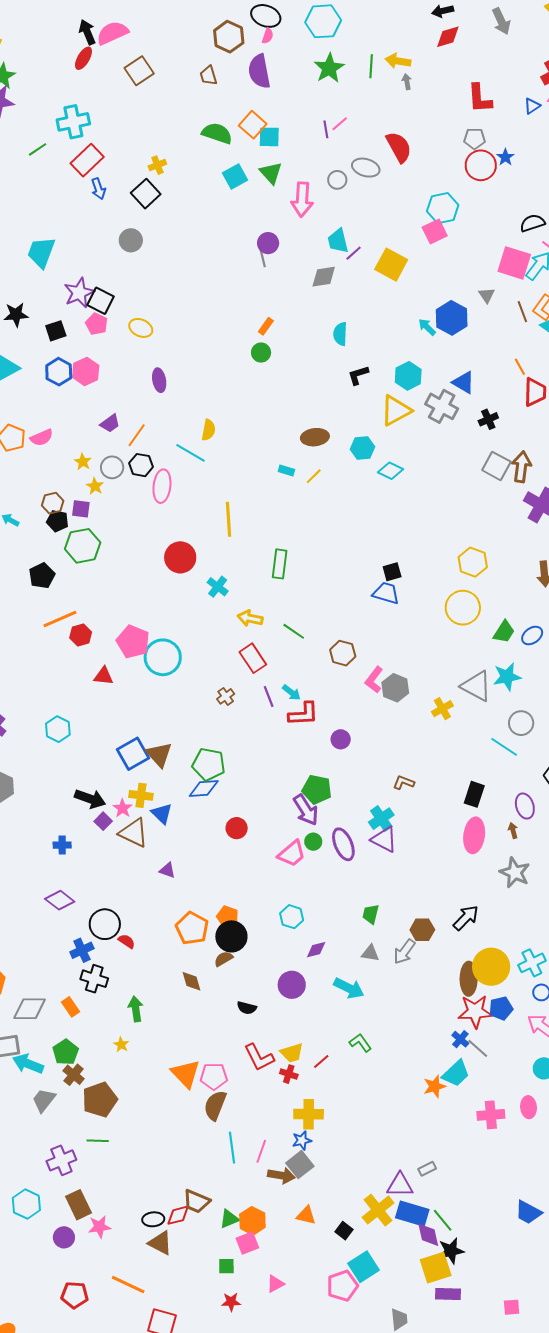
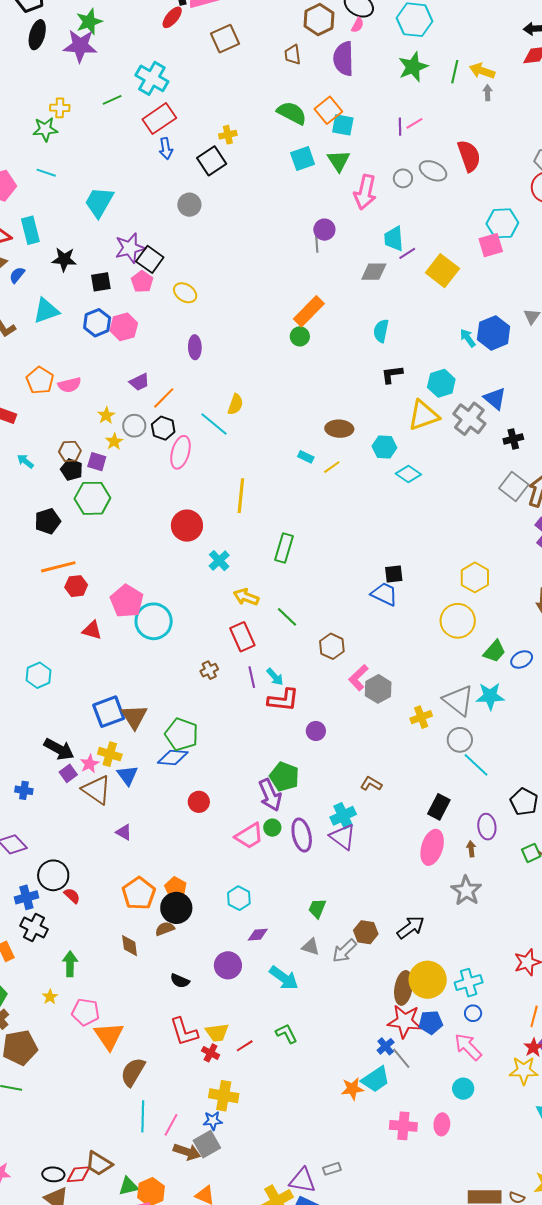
cyan cross: (73, 122) -> (152, 78), turned 32
orange rectangle: (266, 326) -> (309, 311), size x1.8
gray circle: (521, 723) -> (460, 740), moved
pink pentagon: (214, 1076) -> (86, 1012), moved

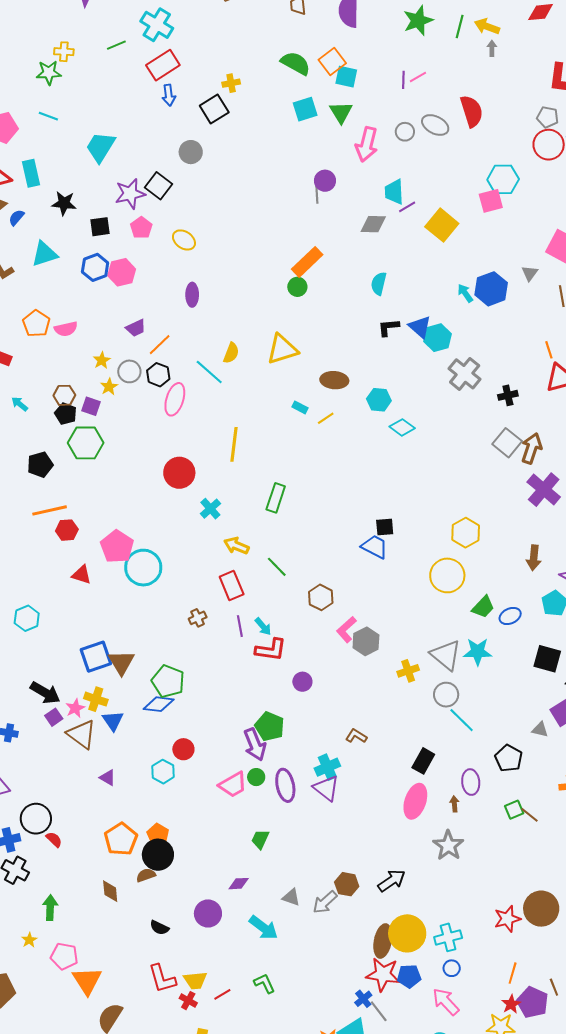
black square: (150, 259) -> (159, 186), moved
blue triangle: (495, 399) -> (420, 327), moved
yellow triangle: (423, 415) -> (282, 349), moved
cyan hexagon: (239, 898) -> (163, 772), moved
green trapezoid: (317, 908) -> (260, 839), moved

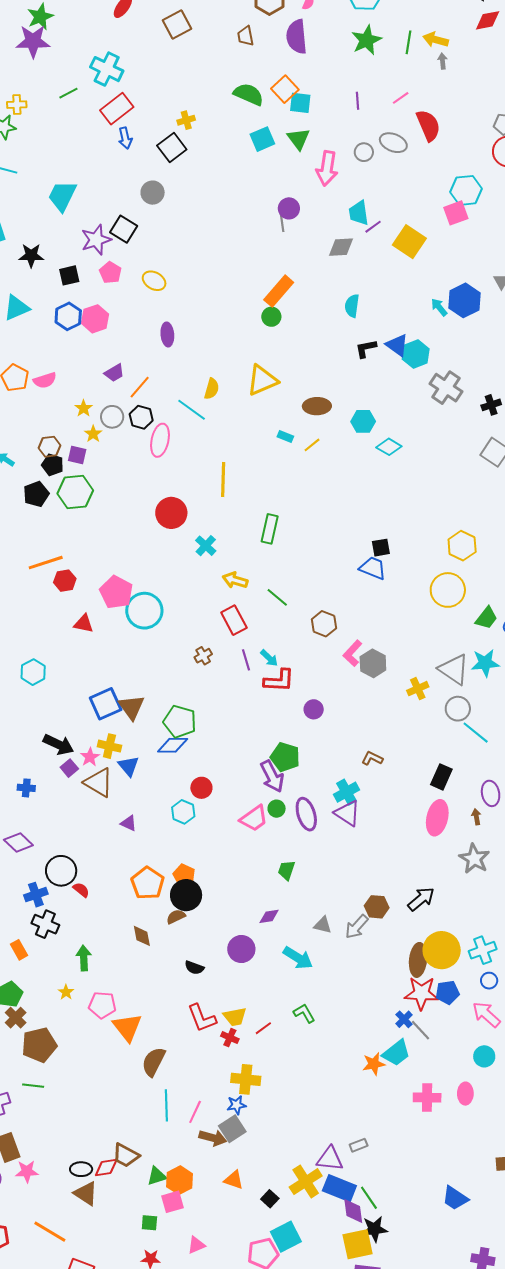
pink line: (418, 77) -> (401, 98), moved
black pentagon: (40, 465) -> (36, 494), moved

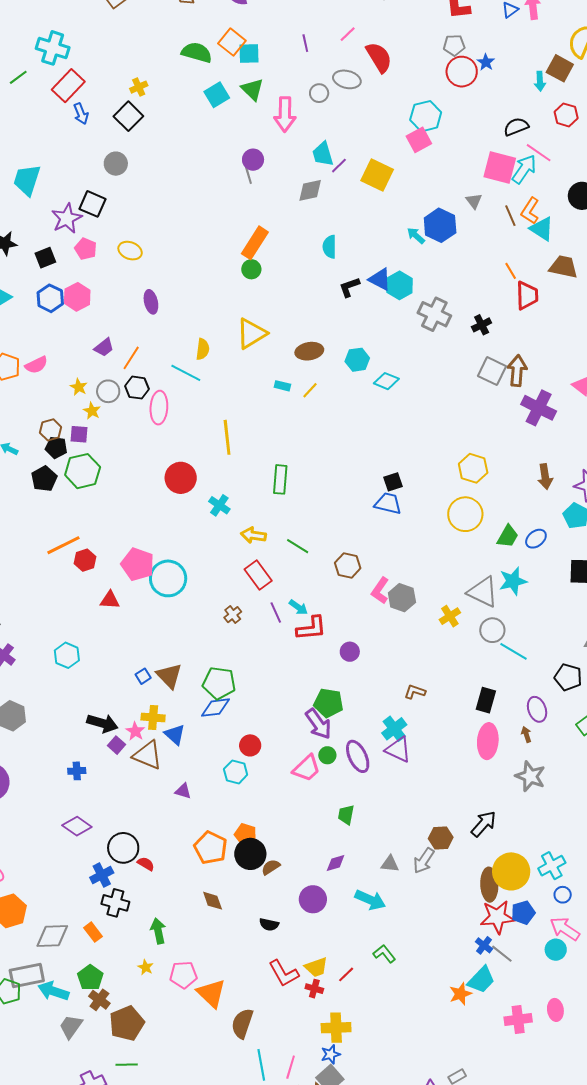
blue square: (106, 704) -> (143, 676), size x0.5
brown semicircle: (176, 917) -> (271, 867), moved
cyan circle: (484, 1056) -> (556, 950), moved

